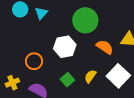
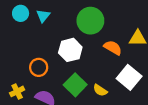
yellow semicircle: (90, 76) -> (100, 90), moved, turned -88
green square: (67, 80) -> (75, 85), size x1.5

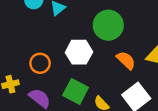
green square: (75, 85) -> (76, 91), turned -30

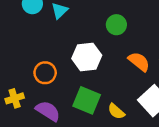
green circle: (108, 25) -> (116, 25), size x0.6

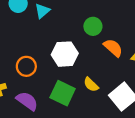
orange semicircle: (139, 62) -> (113, 48), moved
yellow semicircle: (116, 111) -> (91, 85), moved

